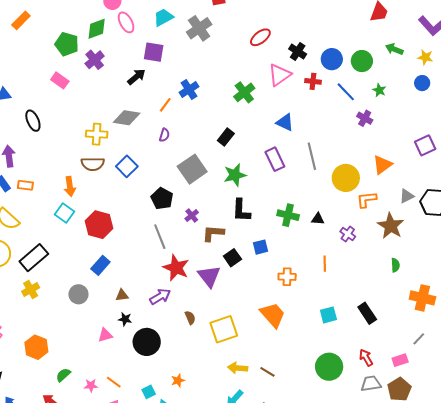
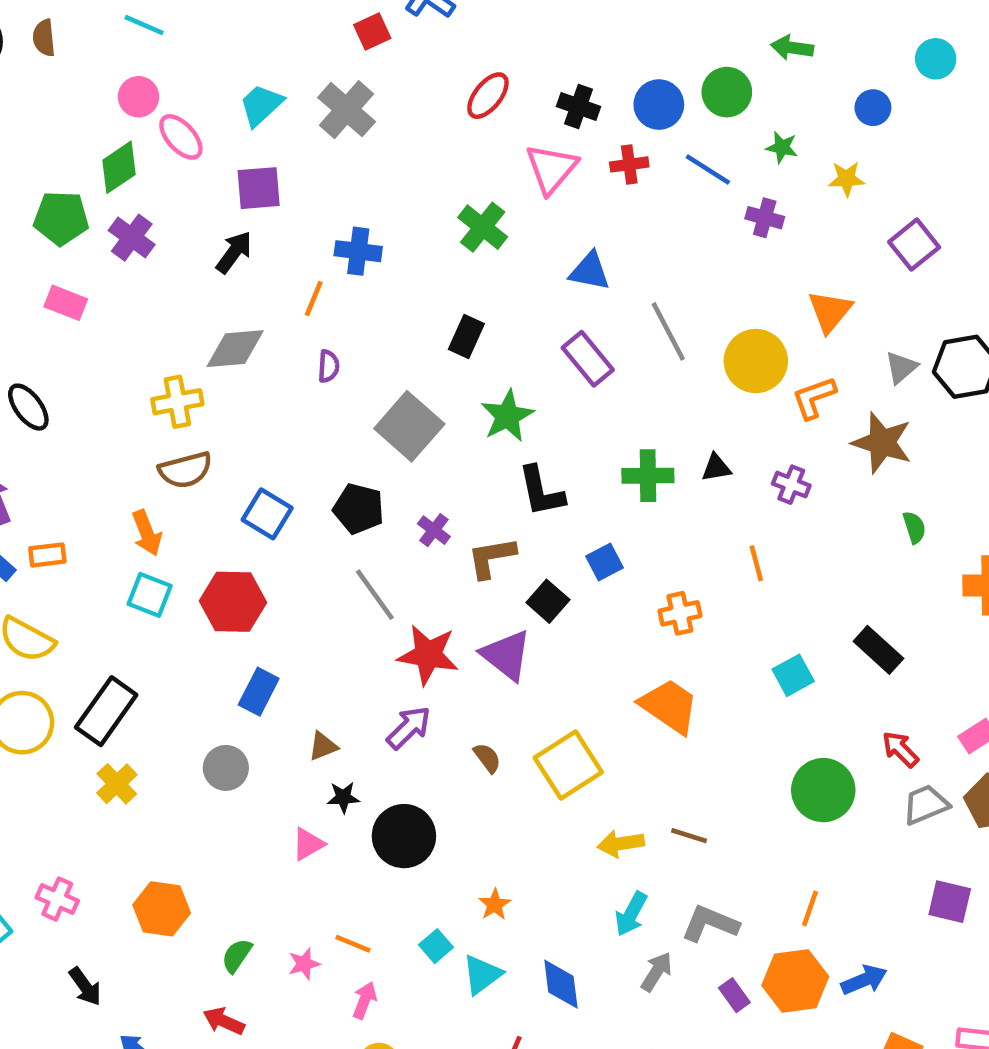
yellow star: (425, 57) -> (847, 179), moved
blue cross: (189, 89) -> (358, 251), turned -36
blue square: (127, 166) -> (267, 514), moved

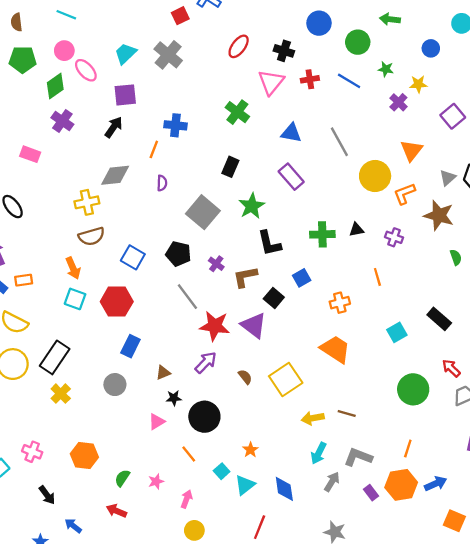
blue circle: (659, 105) -> (319, 23), moved
green pentagon: (61, 218) -> (23, 60), moved
purple cross: (765, 218) -> (398, 102), moved, turned 30
gray line: (668, 331) -> (339, 142), moved
orange line: (353, 944) -> (189, 454), moved, turned 30

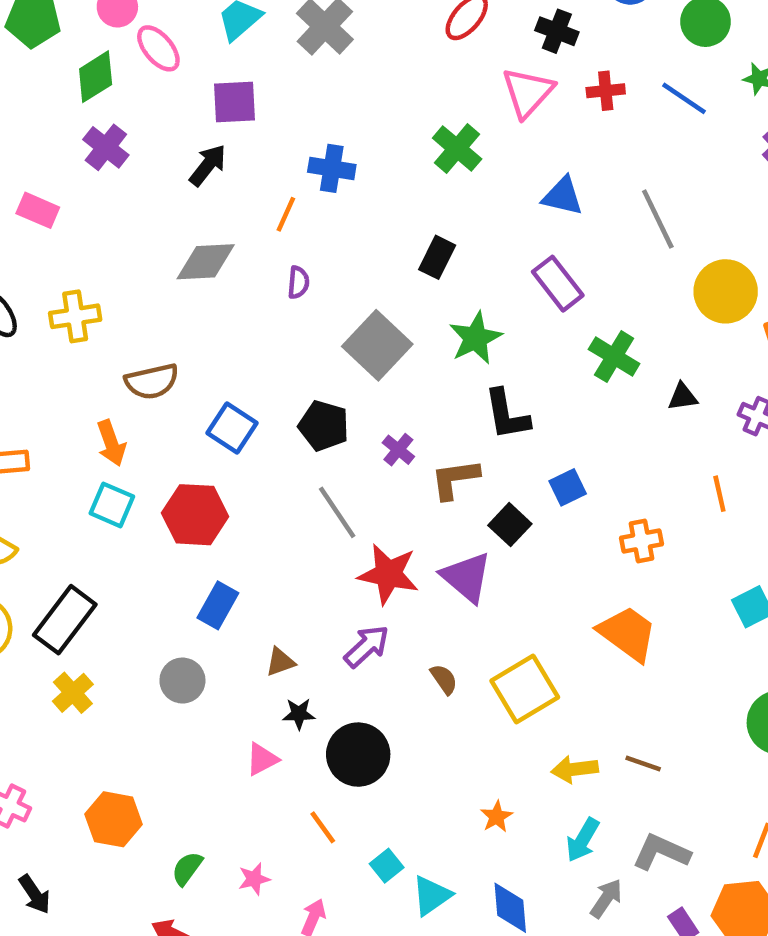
yellow cross: (87, 202) -> (75, 316), moved
green cross: (322, 234) -> (614, 357), moved, turned 30
orange star: (250, 450) -> (497, 817), moved

